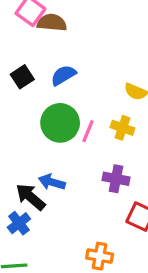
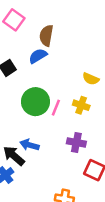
brown semicircle: (52, 23) -> (46, 36), moved, turned -85
blue semicircle: (63, 75) -> (38, 56), moved

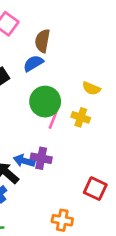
green circle: (35, 102) -> (45, 102), moved
purple cross: (76, 142) -> (41, 158), moved

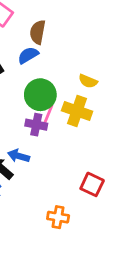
yellow cross: (81, 117) -> (77, 111), size x1.5
purple cross: (41, 158) -> (36, 125), moved

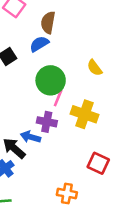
yellow semicircle: (88, 81) -> (95, 68), turned 30
yellow cross: (77, 111) -> (85, 114), moved
purple cross: (36, 125) -> (47, 122), moved

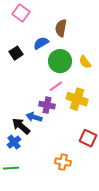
brown semicircle: (48, 22) -> (61, 28), moved
green circle: (51, 80) -> (60, 61), moved
pink line: (58, 98) -> (56, 86), turned 32

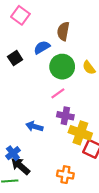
yellow cross: (77, 99) -> (80, 133), moved
purple cross: (47, 105) -> (65, 116), moved
black arrow: (21, 126) -> (20, 166), moved

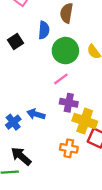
blue semicircle: (42, 47) -> (44, 30), turned 126
blue cross: (13, 153) -> (13, 122), moved
orange cross: (65, 175) -> (69, 148), moved

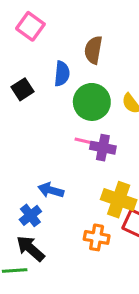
pink line: (61, 79) -> (86, 141), turned 49
purple cross: (69, 103) -> (103, 148), moved
blue cross: (13, 122) -> (30, 215), moved

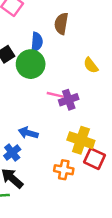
green circle: (92, 102) -> (31, 64), moved
purple cross: (103, 148) -> (69, 100), turned -30

